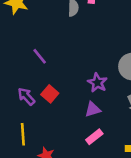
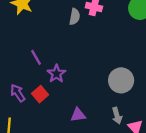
purple star: (97, 83) -> (56, 74), moved

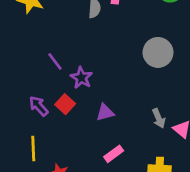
gray circle: (121, 80) -> (158, 52), moved
purple triangle: (78, 115) -> (105, 112), moved

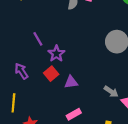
red square: (65, 104) -> (51, 74), moved
gray arrow: (159, 118) -> (111, 92), turned -40

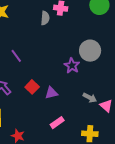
purple star: (56, 54) -> (72, 66), moved

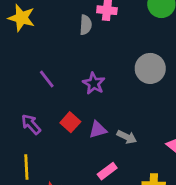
purple star: (72, 66) -> (94, 83), moved
gray arrow: (90, 98) -> (127, 137), moved

